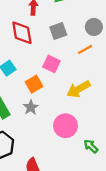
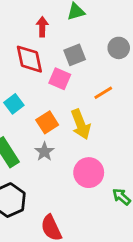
orange line: (85, 49) -> (103, 93), moved
pink square: (51, 64) -> (60, 79), moved
yellow arrow: (78, 89) -> (81, 124), moved, turned -80

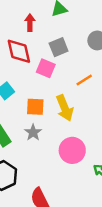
orange square: (47, 122) -> (35, 107), turned 36

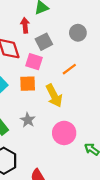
red arrow: (30, 23) -> (25, 25), moved
orange square: (35, 107) -> (28, 84), moved

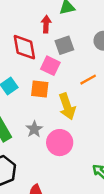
pink circle: (64, 133) -> (60, 143), moved

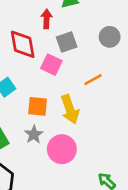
orange square: (40, 89) -> (38, 106), moved

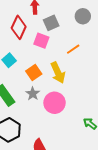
red diamond: (23, 44) -> (19, 27), turned 40
orange square: (38, 106) -> (34, 72), turned -35

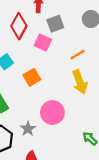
yellow arrow: (58, 73) -> (80, 82), moved
gray star: (33, 94) -> (28, 129), moved

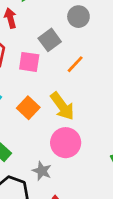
gray square: (55, 24) -> (50, 40), moved
yellow arrow: (80, 82) -> (62, 106), moved

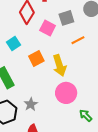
pink circle: (66, 143) -> (66, 93), moved

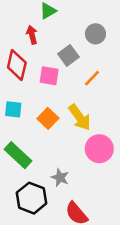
cyan square: (14, 44) -> (13, 109), turned -32

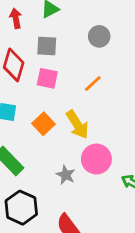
red arrow: (32, 35) -> (16, 18), moved
gray square: (68, 55) -> (47, 46), moved, turned 36
gray star: (60, 178) -> (66, 175), moved

